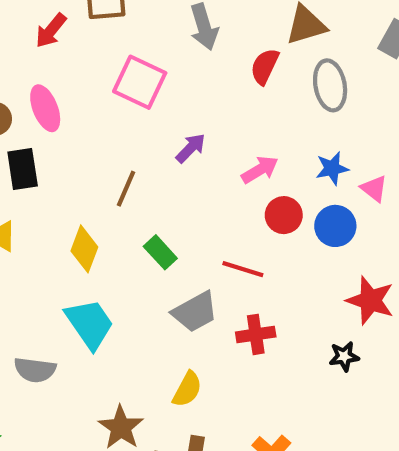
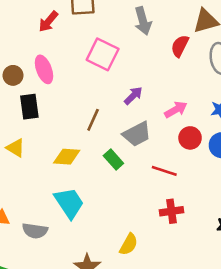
yellow diamond: (84, 249) -> (67, 157), turned 72
gray trapezoid: (195, 312) -> (137, 134), moved

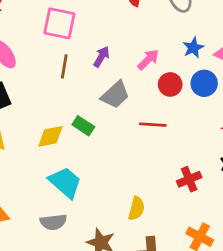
brown line: (93, 120) -> (64, 66), moved
green rectangle: (113, 160) -> (83, 126), moved
red cross: (171, 211) -> (189, 179), moved
gray semicircle: (35, 231) -> (53, 222), moved

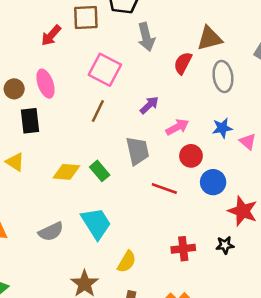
purple arrow: (101, 57) -> (149, 105), moved
blue circle: (204, 83) -> (213, 182), moved
gray trapezoid: (115, 95) -> (138, 151), turned -76
cyan trapezoid: (65, 182) -> (96, 223), moved
gray semicircle: (53, 222) -> (51, 232), moved, turned -35

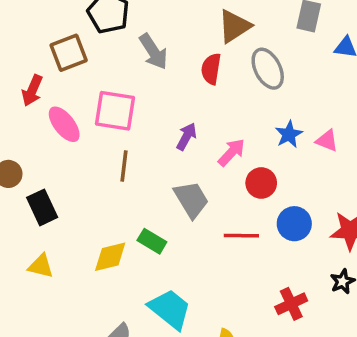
pink ellipse: (46, 84) -> (64, 124), moved
blue circle: (213, 182) -> (294, 224), moved

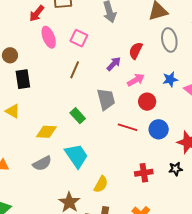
red semicircle: (211, 69) -> (136, 51), moved
pink square: (115, 111) -> (79, 38), size x0.7
yellow diamond: (110, 257) -> (46, 132), moved

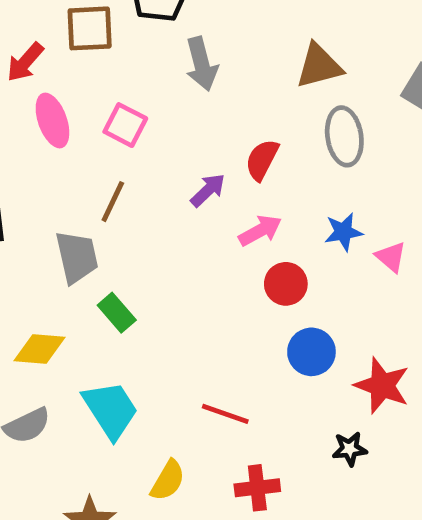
gray trapezoid: (106, 99) -> (77, 257), moved
red line: (128, 127) -> (225, 414), moved
red cross: (144, 173) -> (257, 488), moved

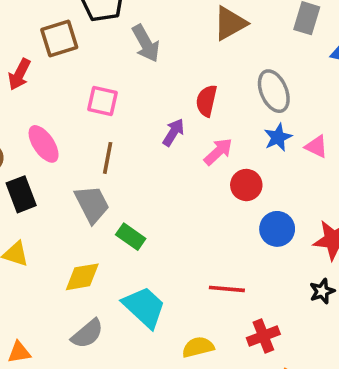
pink ellipse: (52, 121) -> (44, 144), moved
gray ellipse: (344, 136) -> (274, 91), moved
yellow semicircle: (168, 480) -> (198, 347), turned -120

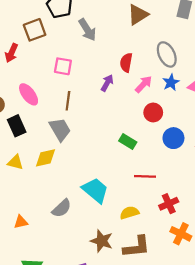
pink arrow: (218, 152) -> (144, 84), moved
green rectangle: (131, 237) -> (128, 141), moved
yellow diamond: (82, 277) -> (46, 158), moved

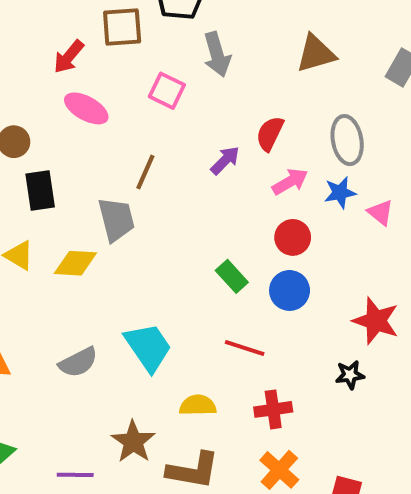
pink square: (63, 66) -> (167, 91), moved
pink ellipse: (29, 94) -> (86, 108), moved, turned -40
blue circle: (173, 138) -> (290, 290), moved

